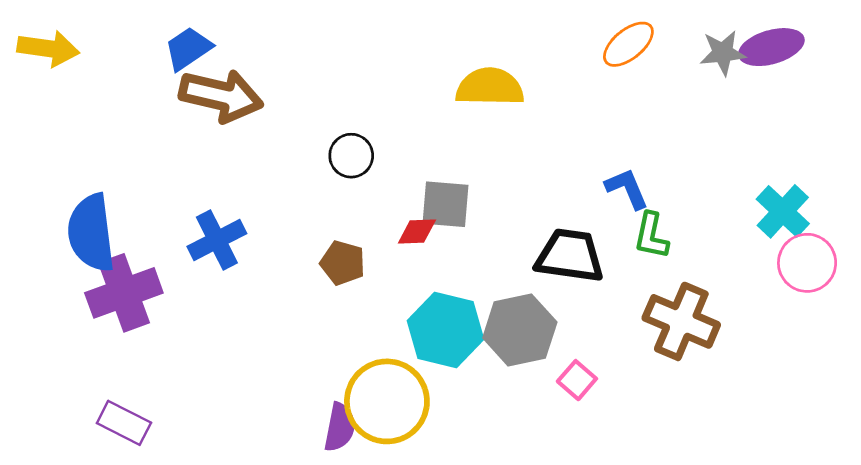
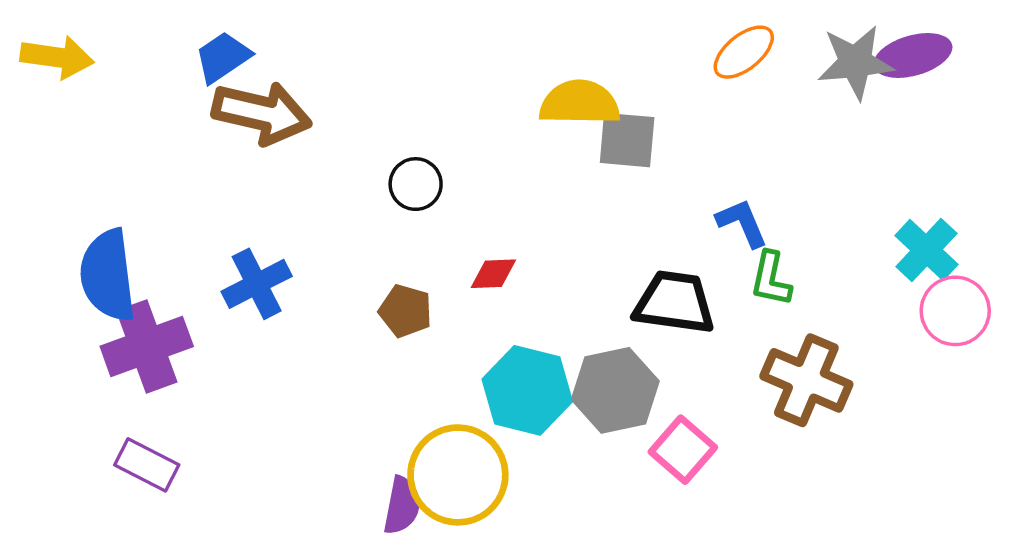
gray star: (723, 53) -> (855, 62), size x1.4
gray square: (446, 204) -> (627, 140), moved
pink square: (577, 380) -> (683, 450), size x1.4
purple rectangle: (124, 423) -> (147, 465), moved

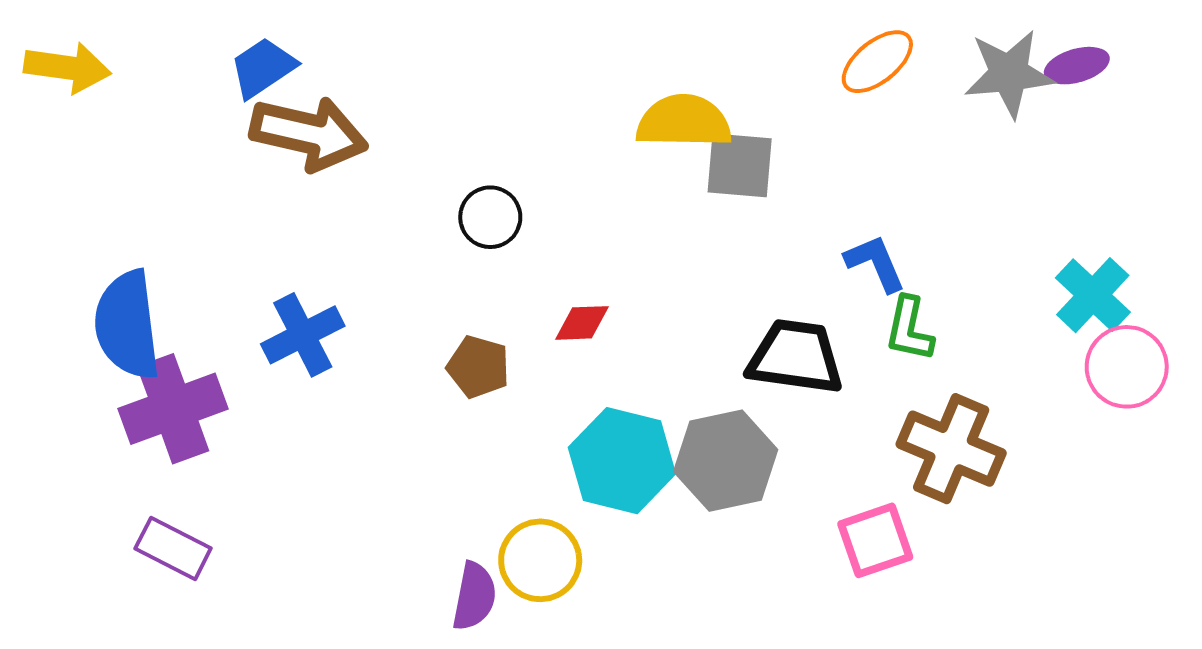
purple ellipse: (913, 55) -> (1077, 66), size x0.7
pink square: (683, 450) -> (875, 540), moved, turned 30
yellow circle: (458, 475) -> (540, 560), size x0.7

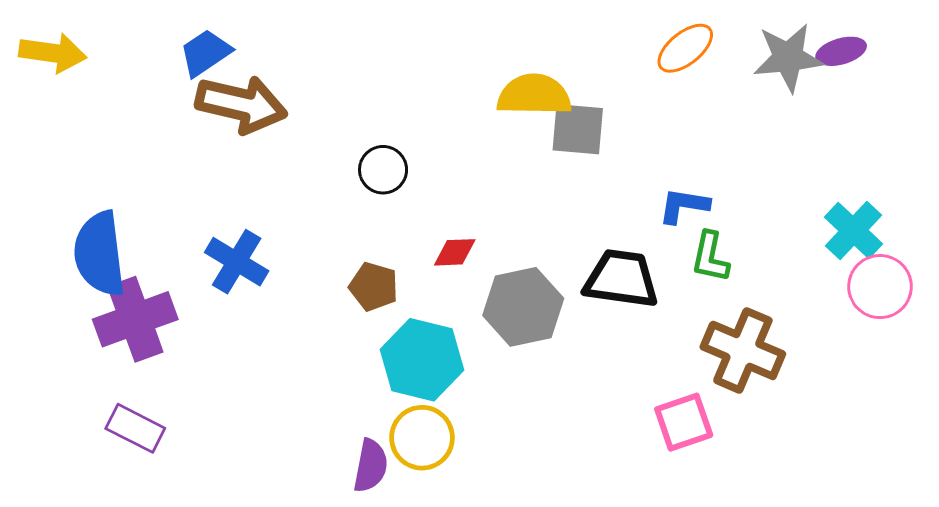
blue L-shape: (875, 263) -> (684, 206), turned -58
blue cross: (303, 335) -> (237, 262), turned -32
cyan hexagon: (622, 461) -> (422, 360), moved
gray hexagon: (726, 461) -> (523, 307), moved

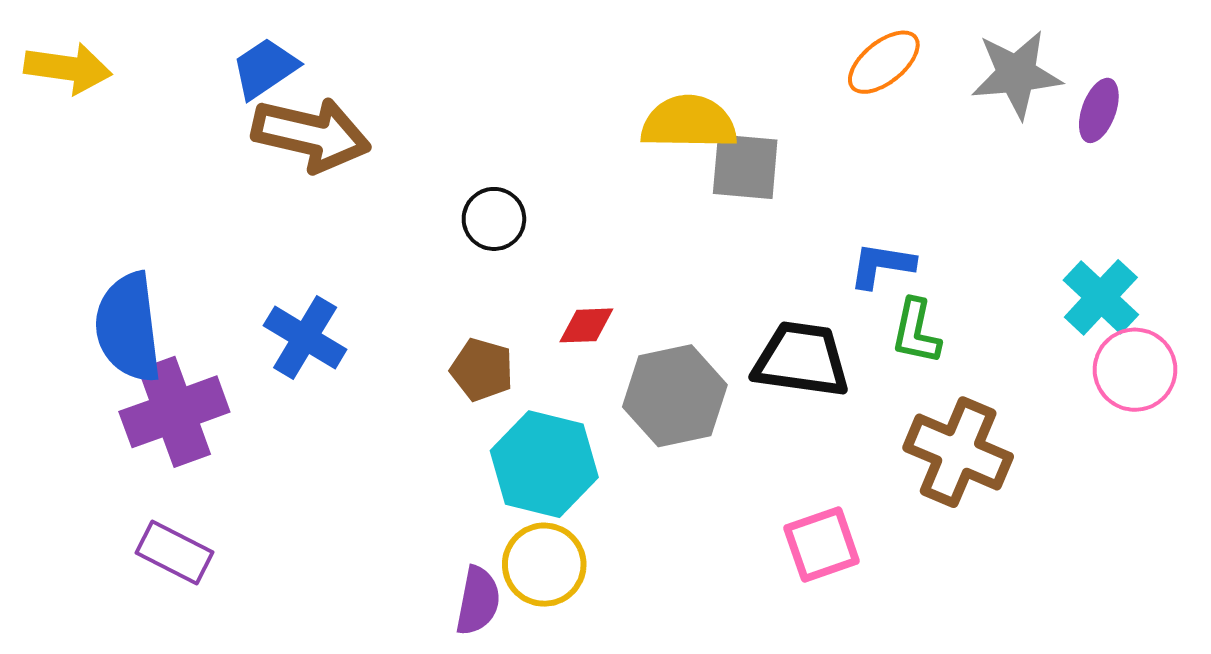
purple ellipse: (841, 51) -> (1099, 110), moved, turned -54
pink square: (684, 422) -> (822, 544), moved

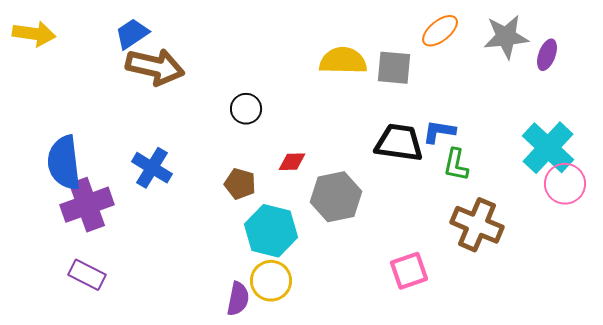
gray square: (745, 167) -> (394, 68), moved
cyan cross: (1101, 297) -> (548, 148), size x1.4
black trapezoid: (801, 360) -> (399, 143), moved

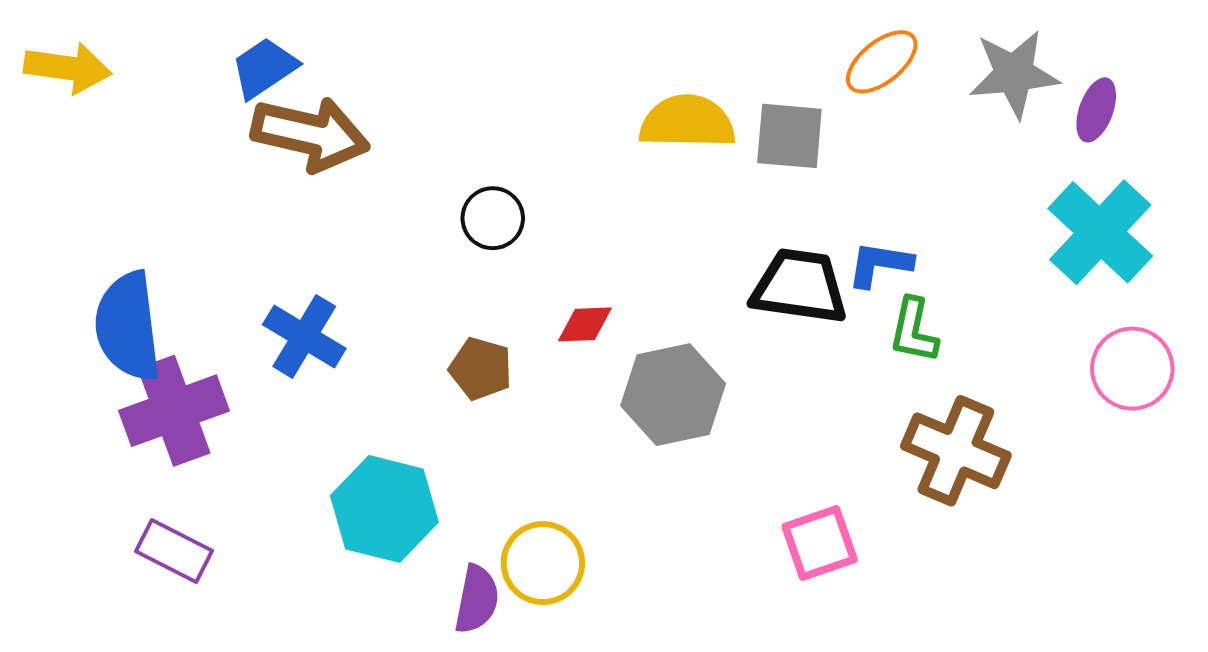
cyan cross: (548, 148) -> (1100, 232), moved
cyan hexagon: (271, 231) -> (384, 509), moved

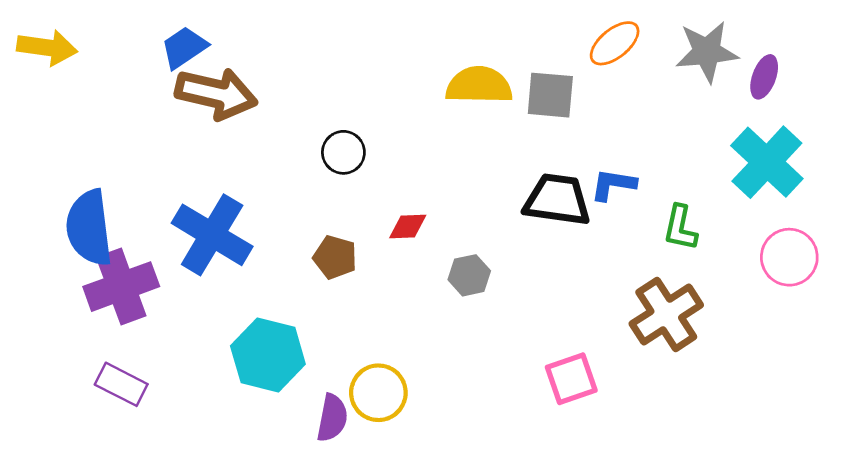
green L-shape: (914, 330) -> (680, 228), moved
blue cross: (304, 336) -> (212, 235), size x1.4
gray hexagon: (673, 395) -> (469, 275), size x0.6
brown cross: (956, 451) -> (666, 314), turned 34

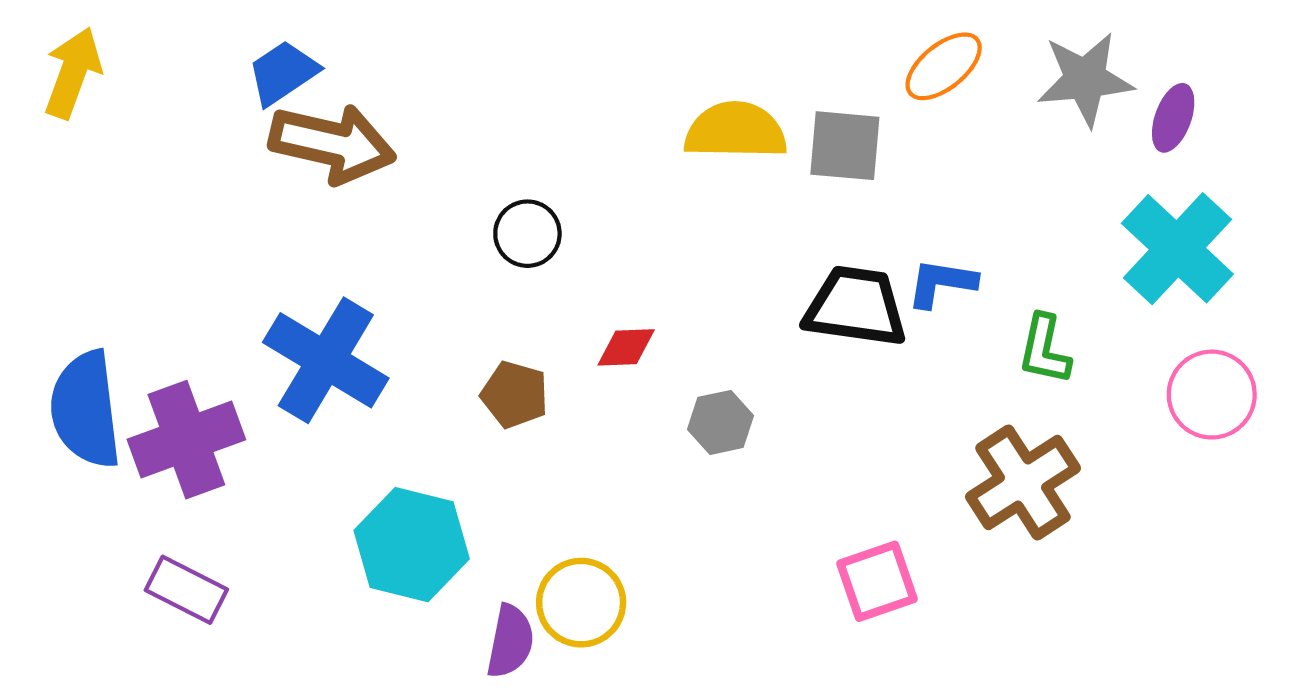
yellow arrow: (47, 48) -> (73, 73), turned -78
blue semicircle: (89, 228) -> (86, 410), moved

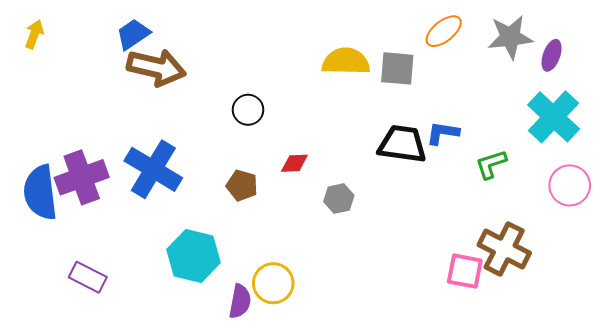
yellow arrow: (73, 73) -> (34, 34), size x0.7
green L-shape: (1044, 349) -> (491, 164), turned 60
purple cross: (186, 440) -> (82, 177), moved
brown cross: (1023, 482) -> (504, 249), moved, turned -30
pink square: (877, 581) -> (465, 271), moved, turned 30

